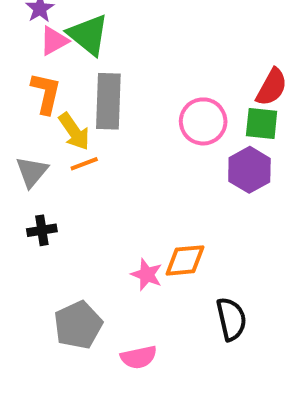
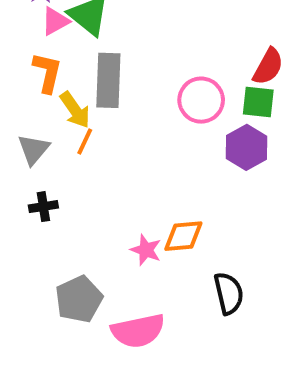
orange line: (84, 164) -> (85, 141), turned -44
pink semicircle: (139, 357) -> (138, 331), size x1.5

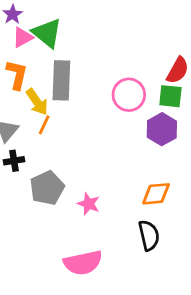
black cross: (43, 207) -> (14, 161), moved
orange diamond: (183, 236) -> (156, 194), moved
gray pentagon: (79, 299) -> (47, 188), moved

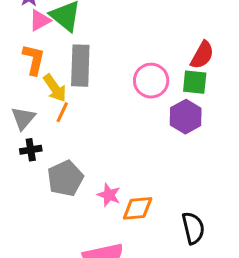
orange diamond: (156, 194) -> (138, 208), moved
black semicircle: (149, 235) -> (193, 228), moved

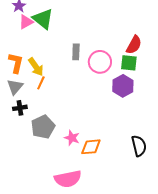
orange L-shape: (34, 60) -> (16, 63), moved
gray rectangle: (80, 66) -> (76, 52), moved, size x0.6
black semicircle: (193, 228) -> (139, 146), moved

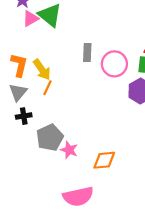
pink star: (72, 138) -> (69, 150), moved

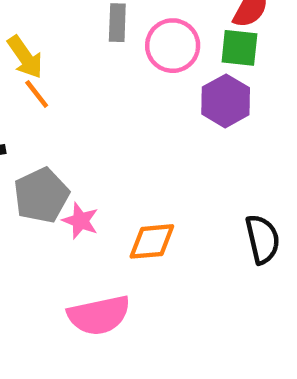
orange line: (48, 88) -> (37, 94), turned -63

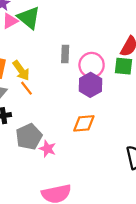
purple hexagon: (226, 101) -> (90, 85), moved
orange diamond: (152, 241) -> (84, 123), moved

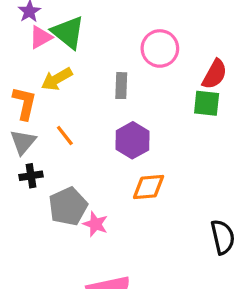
pink circle: (92, 65) -> (160, 48), moved
yellow arrow: (21, 71) -> (57, 79), moved, turned 95
purple hexagon: (90, 85) -> (132, 140), moved

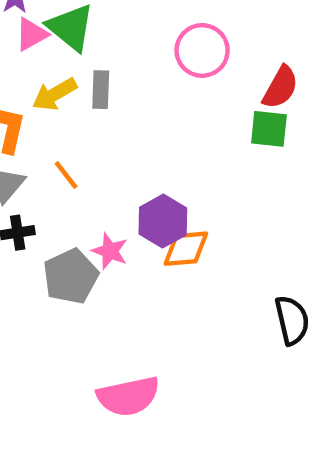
gray rectangle: (121, 86) -> (101, 90), moved
purple hexagon: (132, 140) -> (163, 221), moved
pink star: (95, 224) -> (110, 251), moved

